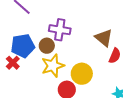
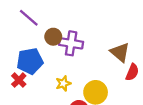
brown circle: (47, 46) -> (53, 37), moved
yellow star: (53, 66) -> (63, 83), size x0.6

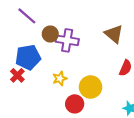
brown triangle: (120, 52) -> (114, 34), moved

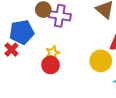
yellow circle: (91, 87) -> (101, 61), moved
red circle: (75, 104) -> (50, 65), moved

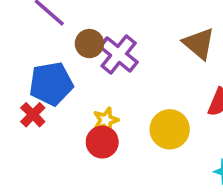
purple cross: (60, 16) -> (119, 54), turned 30
yellow circle: (101, 61) -> (170, 129), moved

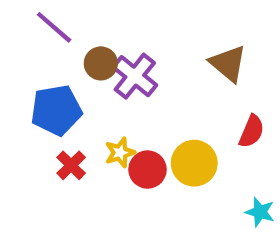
red cross: (33, 115) -> (71, 165), moved
red circle: (102, 142) -> (148, 170), moved

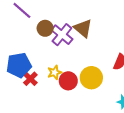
brown triangle: (228, 63) -> (83, 28), moved
blue pentagon: (56, 110) -> (19, 65), moved

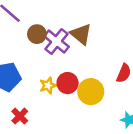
red cross: (30, 79) -> (20, 116), moved
red circle: (68, 81) -> (68, 83), moved

